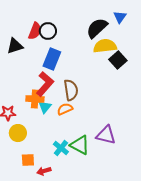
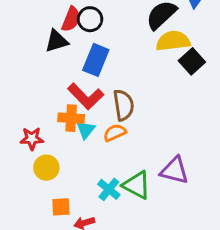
black triangle: (15, 46) -> (57, 41), moved
red L-shape: (45, 84) -> (86, 96), turned 95

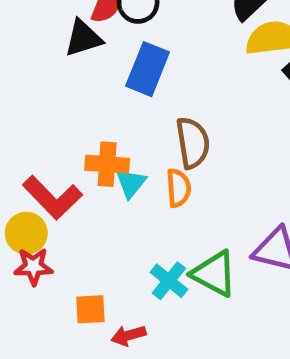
red L-shape: (86, 96) -> (52, 197), moved
orange semicircle: (115, 133) -> (178, 188), turned 110
red star: (32, 138) -> (33, 266), moved
yellow circle: (46, 168) -> (26, 233), moved

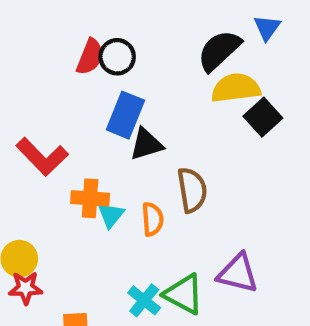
black triangle: (83, 38) -> (146, 144), moved
brown semicircle: (193, 143) -> (192, 190), moved
red L-shape: (52, 197) -> (42, 157), moved

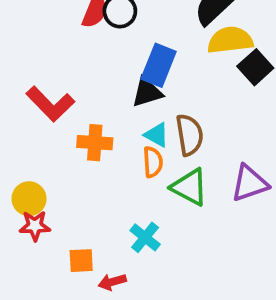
blue rectangle: (125, 115) -> (159, 65), moved
cyan triangle: (111, 215) -> (157, 135), moved, turned -40
purple triangle: (238, 273) -> (249, 183), moved, turned -33
green triangle: (184, 294) -> (190, 187), moved

